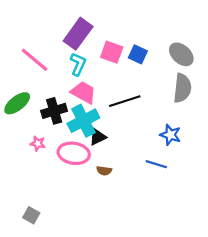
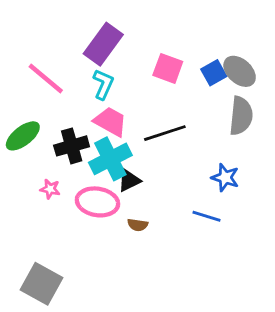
pink square: (112, 52) -> (168, 68), moved
blue square: (138, 54) -> (214, 73), moved, turned 36
gray square: (31, 215) -> (41, 284), size x1.8

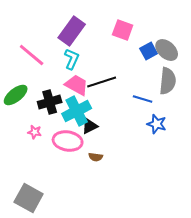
pink square: (168, 68) -> (123, 30), moved
black line: (165, 133) -> (102, 82), moved
blue line: (207, 216) -> (143, 99), moved

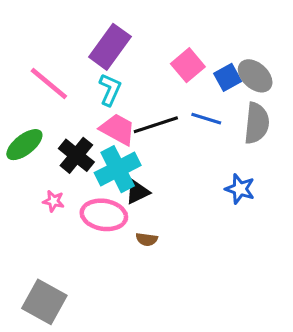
pink square: (123, 30) -> (188, 65), moved, turned 30
blue line: (143, 99) -> (206, 119), moved
black cross: (50, 102) -> (76, 155), turned -35

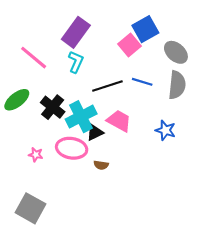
blue square: (228, 77) -> (145, 29), moved, size x1.4
pink trapezoid: (118, 129) -> (119, 121), moved
pink star: (53, 201) -> (36, 155), moved

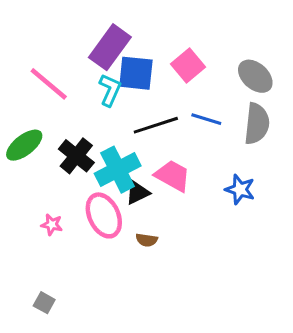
blue square: (145, 29) -> (136, 73), moved, turned 35
pink ellipse: (72, 148) -> (104, 215), turned 56
gray square: (30, 208) -> (44, 303), size x0.5

